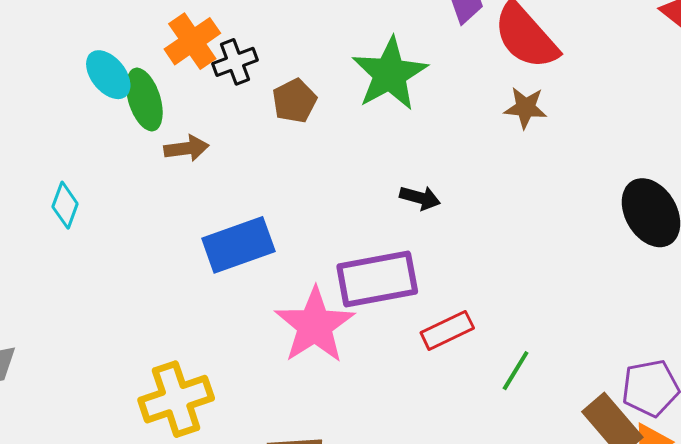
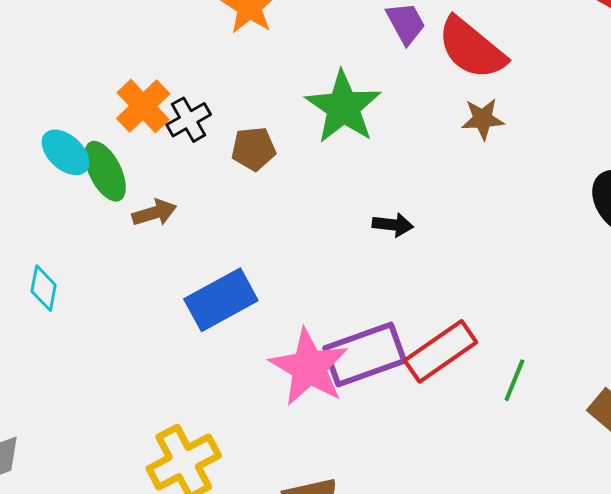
brown pentagon: (294, 101) -> (253, 149), turned 30
purple rectangle: (377, 279) -> (365, 355), moved
red rectangle: (447, 330) -> (441, 351), size x1.4

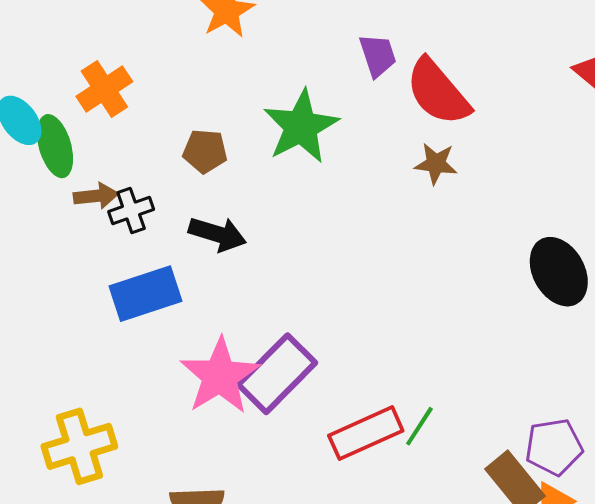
black cross: (189, 120) -> (131, 211), moved
black arrow: (393, 225) -> (218, 234), moved, size x1.4
red rectangle: (441, 351) -> (366, 433), moved
purple rectangle: (365, 355) -> (277, 374), turned -36

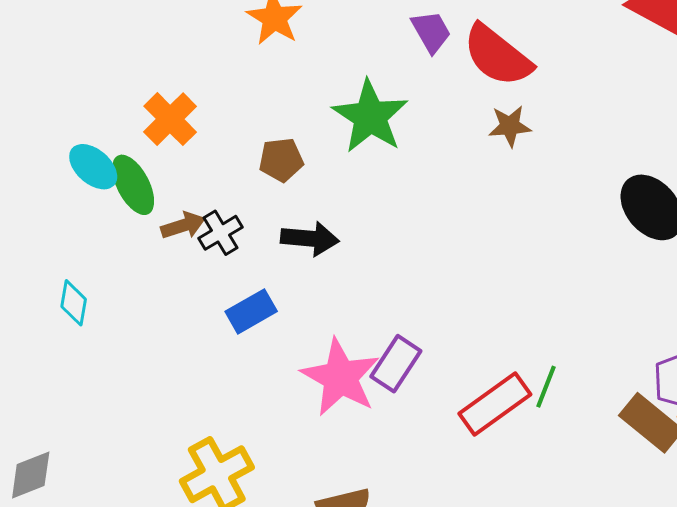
blue rectangle: (146, 294) -> (251, 311), size x0.7
purple rectangle: (277, 374) -> (396, 364), size x0.7

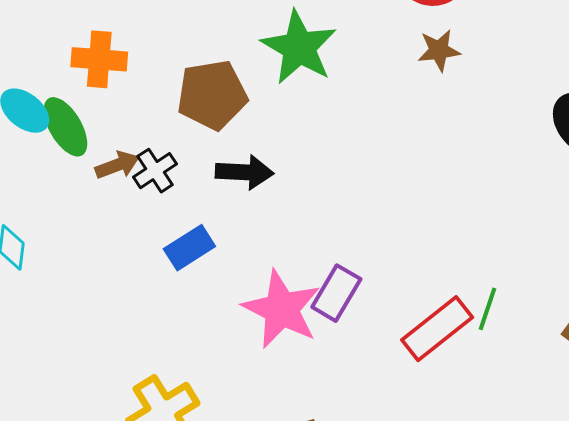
orange cross: (170, 119) -> (99, 59), turned -38
brown pentagon: (281, 160) -> (212, 95), size x1.6

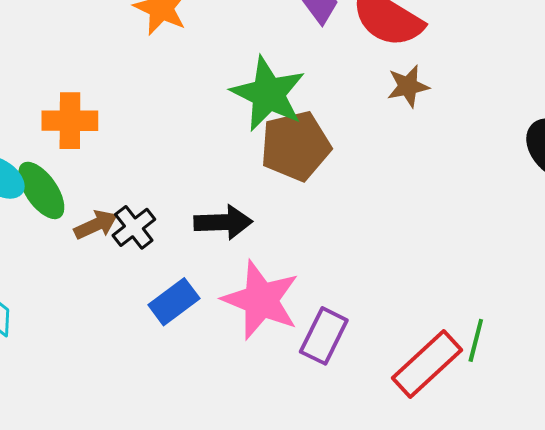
brown pentagon: (212, 95) -> (295, 146), moved
pink star: (282, 309) -> (261, 300), moved

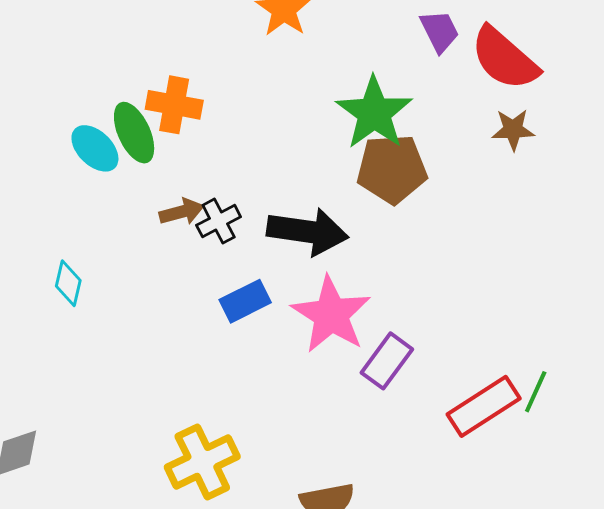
green ellipse: (41, 190) -> (134, 133), moved
black arrow: (223, 222) -> (308, 231), size x1.4

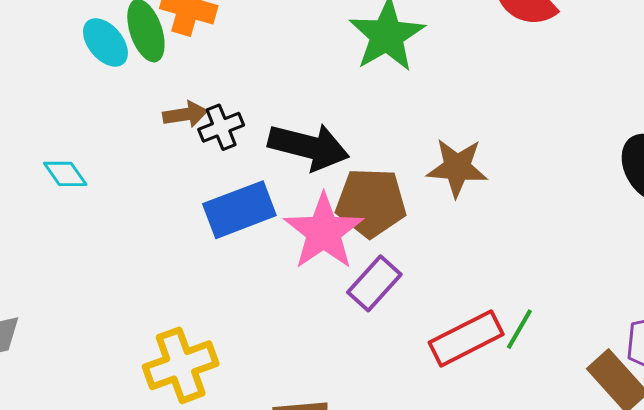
brown star: (513, 130) -> (457, 168), moved, size x1.4
brown pentagon: (392, 169) -> (371, 203), moved
cyan diamond: (68, 283) -> (65, 174), turned -54
blue rectangle: (245, 301) -> (239, 210), size x1.4

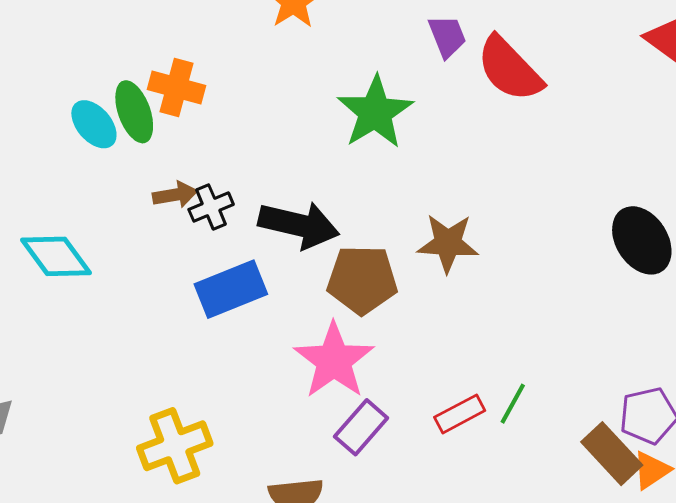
cyan diamond: (65, 174) -> (56, 256), size x1.6
pink star: (324, 232) -> (334, 361), moved
purple rectangle: (374, 283) -> (361, 427), moved
red rectangle: (466, 338) -> (460, 414), size x0.7

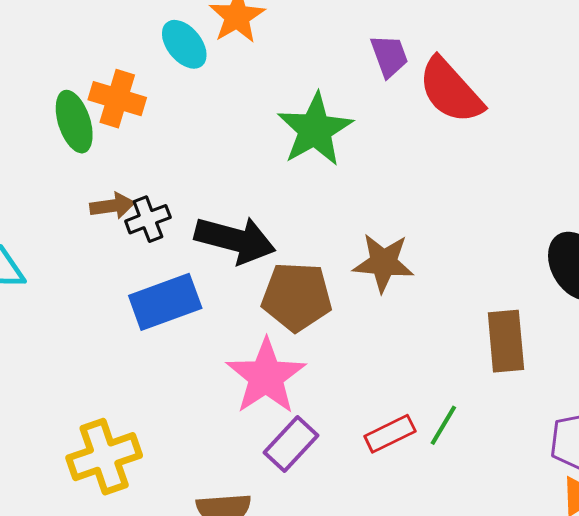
cyan ellipse: (94, 124) -> (184, 44), moved
brown rectangle: (612, 454) -> (506, 341), moved, turned 36

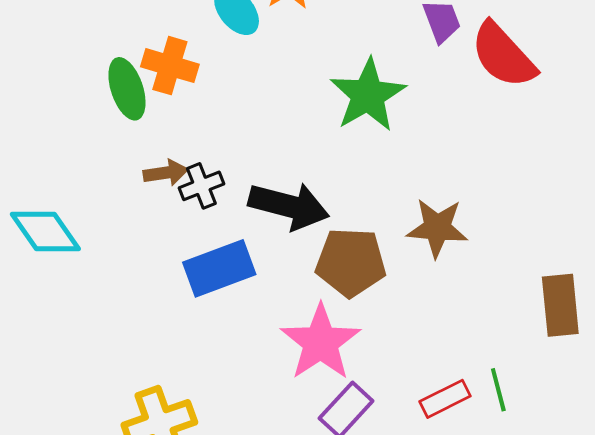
green line: (443, 425) -> (498, 390), turned -45

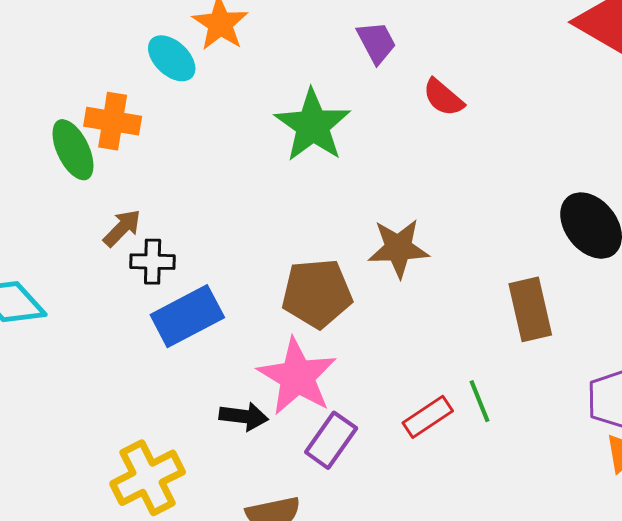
red semicircle: (503, 55) -> (443, 98), moved, size x0.6
brown arrow: (166, 173) -> (122, 228), turned -30
black cross: (201, 186) -> (153, 262), moved, turned 30
black arrow: (289, 206) -> (244, 416), moved, size x0.6

